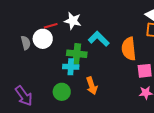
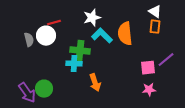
white star: (73, 21) -> (92, 18), moved, turned -30
orange semicircle: (129, 49) -> (125, 34), moved
green circle: (62, 92) -> (44, 89), moved

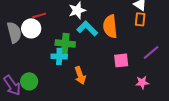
gray semicircle: (29, 40) -> (14, 32), size x1.5
pink square: (148, 68) -> (121, 60), moved
pink star: (149, 90) -> (142, 82), moved

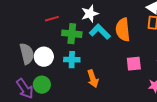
white circle: (31, 28) -> (44, 57), moved
gray semicircle: (14, 32) -> (27, 54), moved
green cross: (65, 43) -> (72, 34), moved

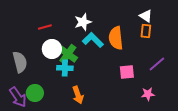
green cross: (72, 34) -> (68, 54), moved, turned 30
white circle: (44, 57) -> (52, 49), moved
orange arrow: (93, 79) -> (78, 95), moved

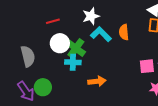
orange semicircle: (116, 38) -> (124, 32), size x0.7
pink square: (127, 72) -> (147, 66), moved
orange arrow: (78, 95) -> (97, 81), moved, turned -78

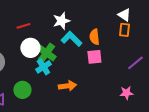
cyan cross: (73, 62) -> (43, 67), turned -35
pink square: (147, 66) -> (94, 57), moved
green circle: (43, 87) -> (22, 90), moved

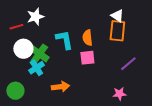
white star: (61, 21) -> (35, 17), moved
orange rectangle: (124, 30) -> (117, 31), size x1.5
cyan L-shape: (71, 39) -> (64, 40), turned 35

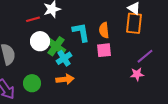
cyan cross: (36, 68) -> (64, 58), moved
orange arrow: (60, 87) -> (65, 79), moved
pink star: (119, 94) -> (137, 74), moved

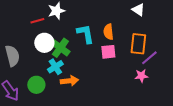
orange rectangle: (134, 23) -> (138, 44), moved
cyan cross: (64, 58) -> (55, 67), moved

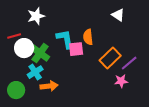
red line: (37, 21) -> (14, 36), moved
orange rectangle: (138, 44) -> (110, 58), moved, turned 40
pink square: (108, 52) -> (76, 49), moved

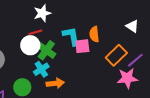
white triangle: (118, 15) -> (132, 26), moved
red line: (14, 36) -> (35, 32), moved
pink star: (121, 81) -> (127, 78), size x1.5

